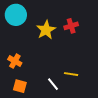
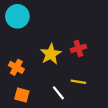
red cross: (71, 26) -> (78, 48), moved
yellow star: (46, 30) -> (51, 54), moved

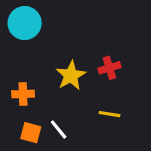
orange cross: (16, 67) -> (23, 94), turned -32
white line: (58, 93) -> (59, 130), moved

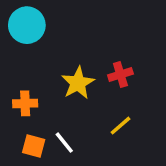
yellow line: (109, 114) -> (120, 126), turned -50

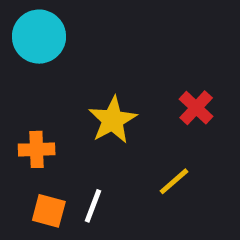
red cross: (120, 74) -> (196, 108), moved, turned -30
white line: (64, 143) -> (93, 206), turned 60

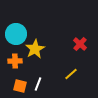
cyan circle: (39, 37) -> (16, 34), moved
yellow star: (113, 120) -> (35, 49), moved

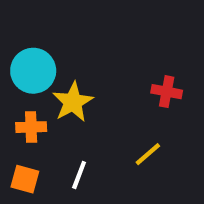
red cross: (80, 44) -> (167, 92), turned -32
orange square: (20, 86) -> (25, 179), moved

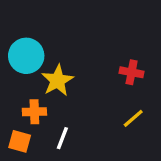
orange cross: (31, 127) -> (34, 112), moved
yellow line: (148, 154) -> (133, 118), moved

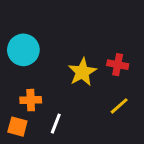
yellow star: (57, 80) -> (82, 72), moved

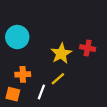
yellow line: (119, 106) -> (58, 79), moved

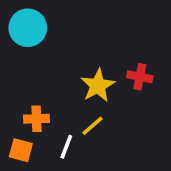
cyan circle: (17, 37) -> (28, 28), moved

